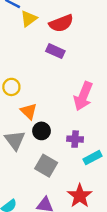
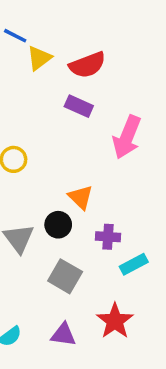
pink arrow: (83, 96) -> (127, 137), moved
orange triangle: (29, 111) -> (81, 197), moved

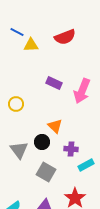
yellow triangle: (39, 58) -> (31, 45), turned 35
red semicircle: (87, 65) -> (65, 37), moved
purple rectangle: (79, 106) -> (54, 83), moved

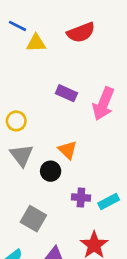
purple cross: (71, 149) -> (81, 198), moved
gray triangle: (19, 150) -> (21, 155), moved
gray square: (46, 172) -> (33, 219), moved

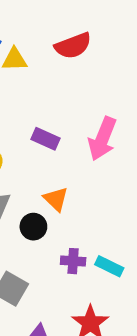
purple rectangle: (66, 93) -> (46, 139), moved
cyan rectangle: (109, 202) -> (109, 266), turned 54

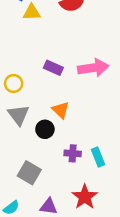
pink arrow: (102, 139) -> (93, 68), turned -120
cyan rectangle: (109, 266) -> (98, 157), turned 42

